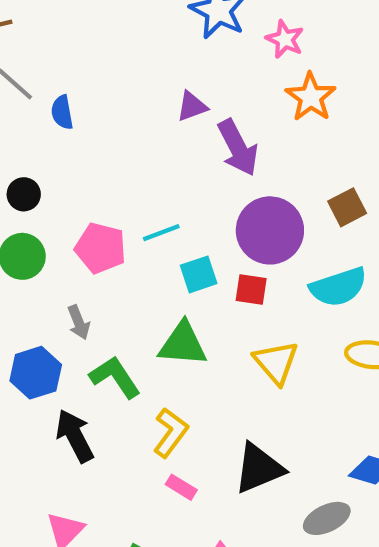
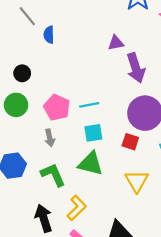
cyan square: (199, 274) -> (93, 133), moved
gray arrow: (79, 322) -> (50, 138), moved
black arrow: (75, 436) -> (44, 218), moved

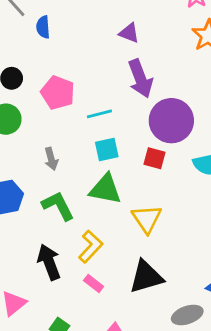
purple triangle: (116, 43) -> (129, 33), turned 35
purple arrow: (136, 68) -> (140, 79), moved
pink pentagon: (57, 107) -> (58, 93), moved
yellow triangle: (137, 181) -> (147, 219), moved

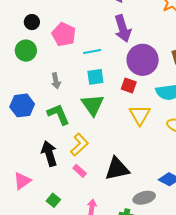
green triangle: (105, 189) -> (93, 105), turned 40
yellow triangle: (147, 219) -> (140, 115), moved

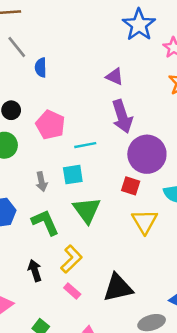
cyan square: (95, 77) -> (73, 175), moved
black arrow: (49, 154) -> (35, 271), size x0.7

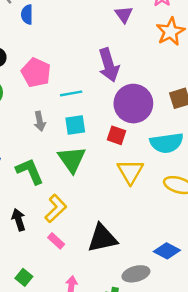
purple triangle: (115, 77) -> (124, 14), moved, turned 30
cyan square: (73, 175) -> (75, 125), moved
gray arrow: (42, 182) -> (40, 121), moved

